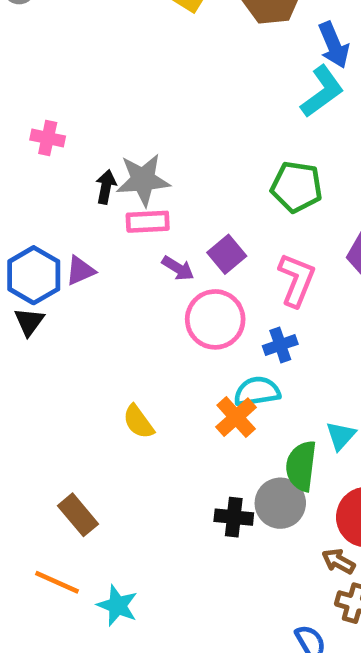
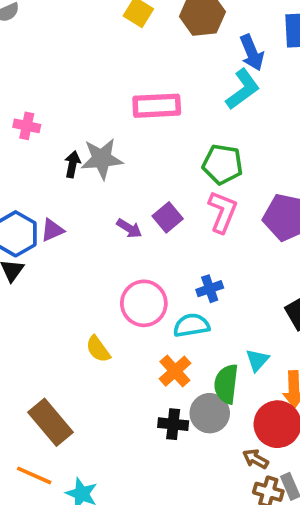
pink rectangle: (148, 222) -> (157, 106), moved, size x1.4
pink L-shape: (297, 280) -> (223, 212), moved
pink circle: (215, 319) -> (144, 303), moved
orange cross: (236, 417) -> (175, 371), moved
brown rectangle: (78, 515) -> (51, 422), size x1.4

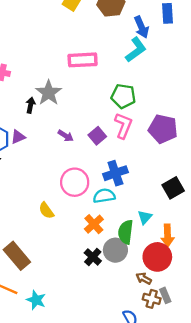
gray star: (102, 159) -> (49, 93), turned -30
black arrow: (72, 164) -> (30, 105), moved
purple square: (168, 217) -> (97, 136), moved
blue cross: (210, 289) -> (115, 173), size x1.5
black cross: (173, 424) -> (93, 257), turned 36

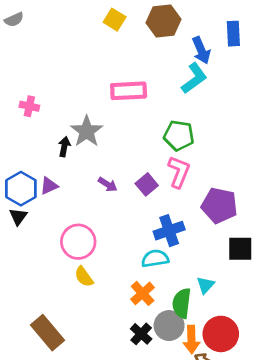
purple pentagon: (163, 129) -> (219, 205), moved
pink circle: (75, 182) -> (78, 242), moved
black square: (173, 188) -> (240, 249), turned 30
orange arrow: (168, 235) -> (191, 340), moved

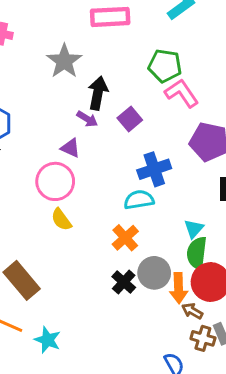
black arrow: (64, 147) -> (98, 93), moved, size x1.5
pink L-shape: (179, 172) -> (182, 93), moved, turned -56
purple triangle: (49, 186) -> (70, 148), moved, turned 48
green semicircle: (182, 303) -> (197, 253), moved

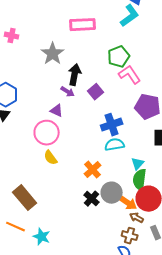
green pentagon: (165, 66) -> (119, 57), turned -30
cyan semicircle: (139, 200) -> (115, 145), moved
orange arrow: (179, 288) -> (128, 203), turned -54
brown cross: (203, 338) -> (130, 236), moved

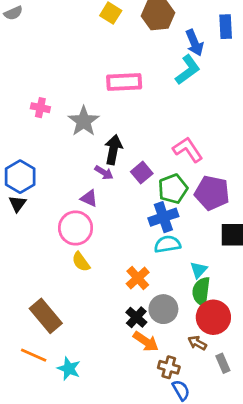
pink cross: (12, 36) -> (40, 108), moved
green pentagon: (119, 57) -> (173, 189), moved
orange arrow: (128, 203) -> (146, 342), moved
brown cross: (130, 236) -> (169, 367), moved

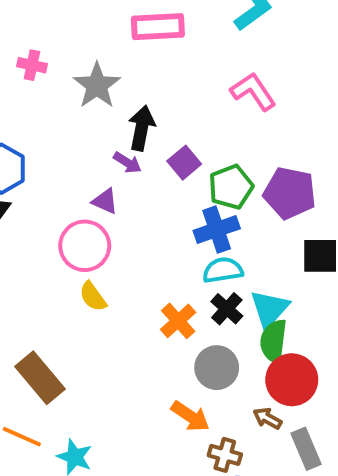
pink L-shape: (188, 150) -> (253, 92), moved
cyan triangle: (199, 270) -> (269, 309), size x1.5
black cross: (136, 317) -> (227, 309), moved
gray rectangle: (223, 363) -> (306, 449), size x1.4

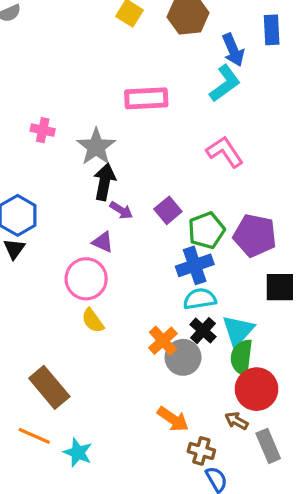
black arrow: (142, 128) -> (104, 182), moved
gray circle: (217, 368) -> (183, 357), moved

